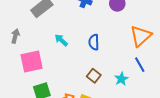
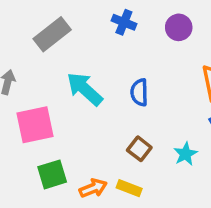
cyan arrow: (61, 40) -> (85, 89), size x1.6

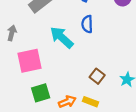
blue semicircle: (139, 92) -> (87, 24), moved

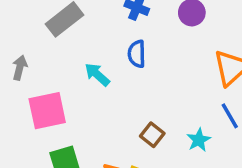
cyan arrow: (62, 37) -> (97, 75), size x0.7

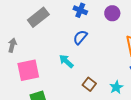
blue semicircle: (137, 54) -> (80, 37), turned 42
cyan arrow: (97, 75) -> (66, 61), moved

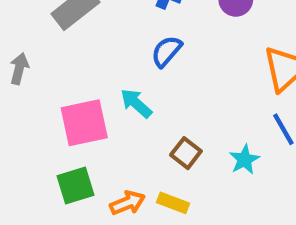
pink square: (28, 70) -> (84, 123), moved

